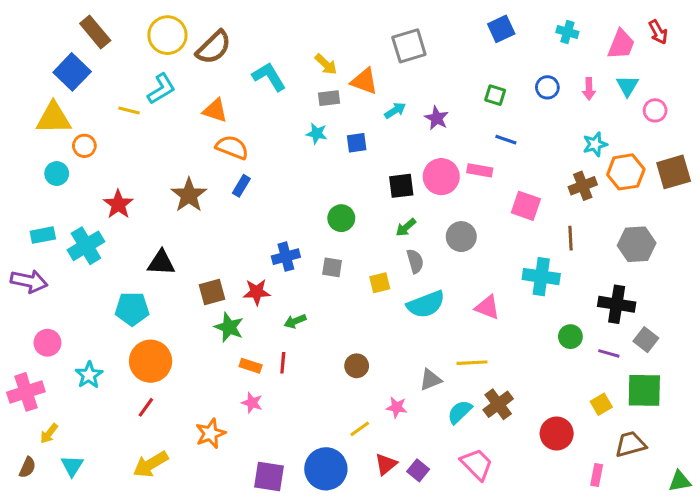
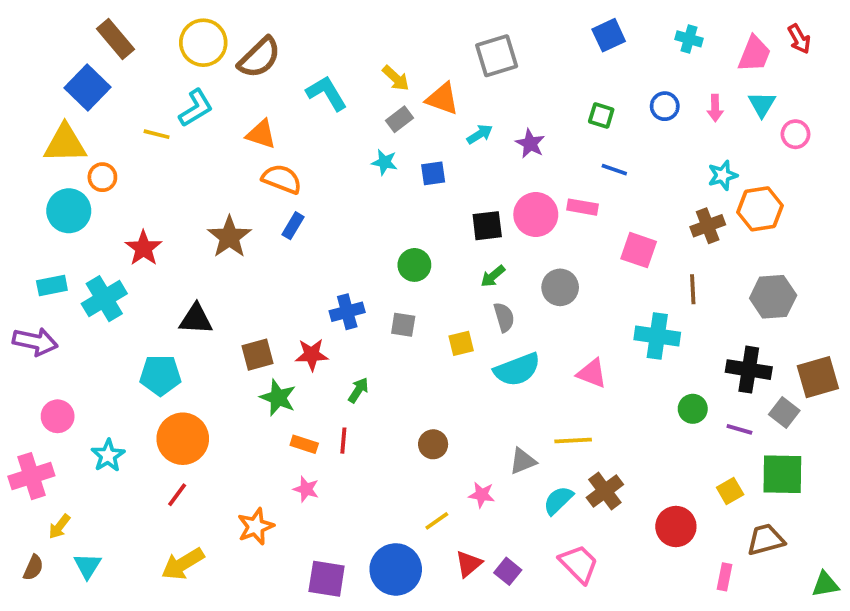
gray rectangle: (329, 98) -> (399, 119), turned -30
brown square: (674, 172) -> (818, 377), moved
cyan circle: (57, 174) -> (69, 211), size x1.5
green arrow: (295, 321) -> (358, 390), turned 145

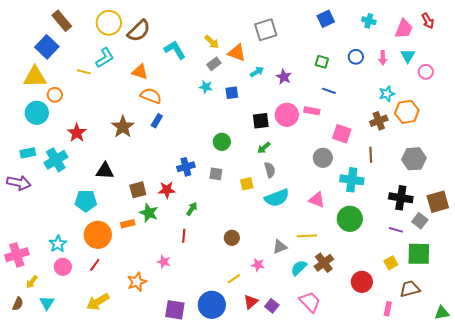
gray circle: (560, 287) -> (323, 158), moved
green circle: (693, 409) -> (350, 219), moved, size x1.6
pink circle: (58, 416) -> (63, 267), moved
orange rectangle: (304, 444) -> (128, 224), moved, turned -32

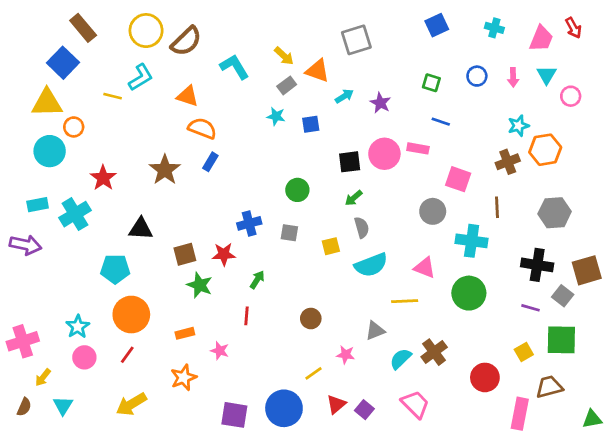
orange rectangle: (128, 224) -> (185, 333), moved
yellow line: (307, 236) -> (405, 301), moved
pink rectangle: (388, 309) -> (520, 414), size x1.6

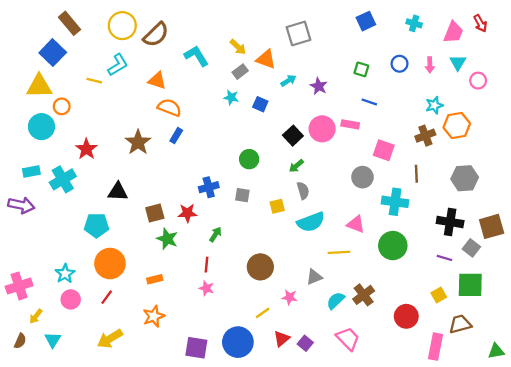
blue square: (311, 124) -> (260, 104), turned 32
black square: (350, 162) -> (293, 136), turned -36
brown circle: (311, 319) -> (260, 267), size x1.5
pink star: (220, 351) -> (206, 288), moved

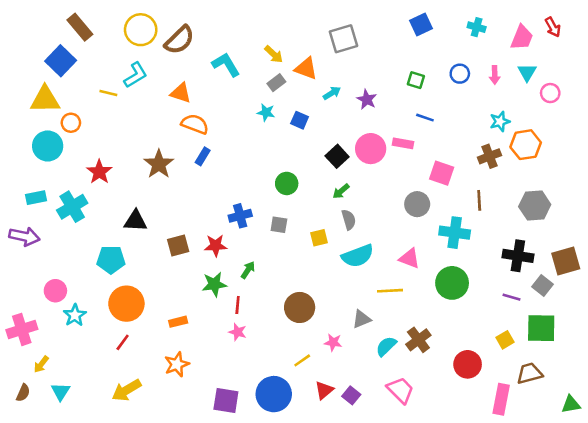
green star: (167, 239) -> (214, 284), moved, turned -30
pink circle: (71, 299) -> (55, 291), moved

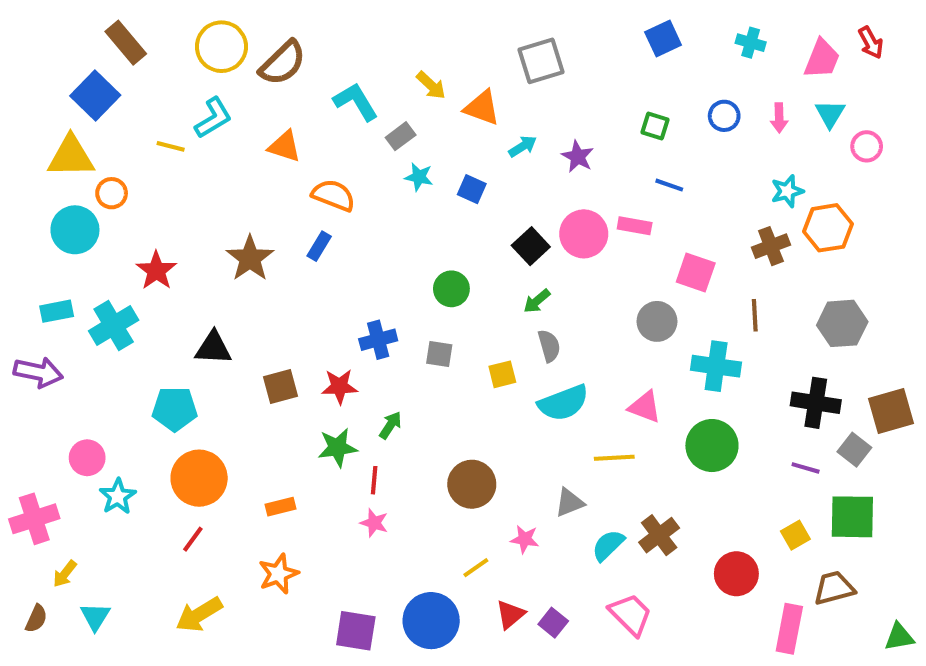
gray rectangle: (276, 83) -> (401, 136), moved
orange semicircle: (195, 124) -> (333, 195), moved

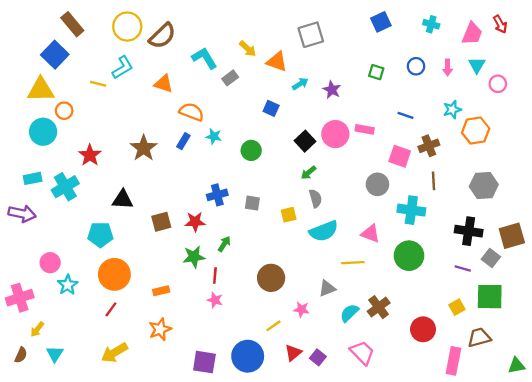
cyan star: (419, 177) -> (214, 136), moved
blue line: (669, 185) -> (405, 115), moved
brown cross: (771, 246) -> (429, 146), moved
green circle: (451, 289) -> (251, 150), moved

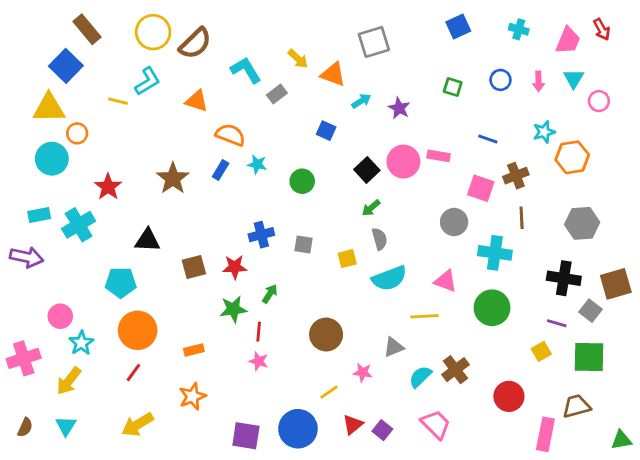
yellow square: (457, 307) -> (541, 351), moved
yellow arrow: (37, 329) -> (69, 381), moved, size x1.5

